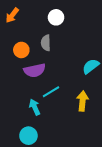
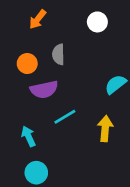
orange arrow: (12, 15) -> (38, 19), moved
white circle: (56, 17) -> (97, 22), moved
cyan arrow: (35, 107) -> (28, 136), moved

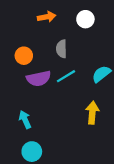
orange arrow: (38, 19) -> (47, 17), moved, turned -138
gray semicircle: (58, 54) -> (61, 49), moved
cyan line: (65, 117) -> (66, 76), moved

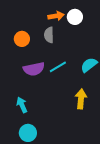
orange arrow: (47, 17) -> (56, 16), moved
gray semicircle: (61, 49) -> (49, 35), moved
orange circle: (24, 56) -> (22, 39), moved

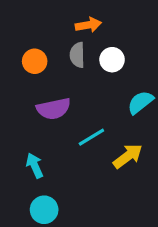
white circle: (75, 17) -> (112, 60), moved
cyan line: (58, 67) -> (91, 137), moved
yellow arrow: (81, 99) -> (128, 156), turned 48

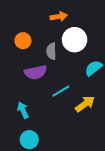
gray semicircle: (77, 55) -> (51, 51), moved
white circle: (112, 60) -> (75, 40), size x1.5

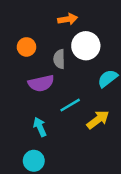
cyan arrow: (23, 110) -> (40, 127), moved

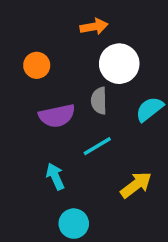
gray semicircle: (59, 59) -> (99, 101), moved
yellow arrow: (98, 120) -> (136, 185), moved
cyan circle: (34, 161) -> (74, 224), moved

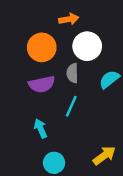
orange circle: (37, 65) -> (42, 47), moved, size x1.5
cyan line: (97, 146) -> (71, 106), turned -35
yellow arrow: (136, 185) -> (104, 155), moved

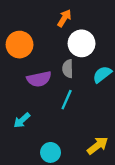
orange arrow: (69, 19) -> (64, 18), turned -48
orange circle: (42, 47) -> (20, 45), moved
cyan arrow: (41, 128) -> (22, 120), moved, turned -108

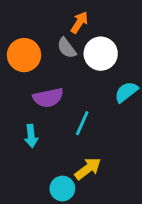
gray semicircle: (68, 69) -> (67, 48), moved, turned -36
cyan arrow: (22, 120) -> (31, 136), moved, turned -54
yellow arrow: (98, 146) -> (88, 169), moved

